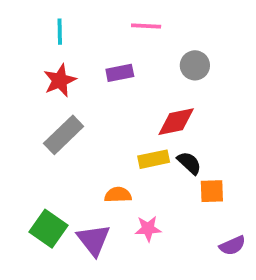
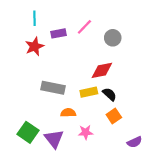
pink line: (146, 26) -> (84, 27), moved, turned -49
purple rectangle: (120, 73) -> (58, 33), moved
gray rectangle: (64, 135) -> (53, 88), moved, turned 55
orange square: (212, 191) -> (114, 116), moved, turned -32

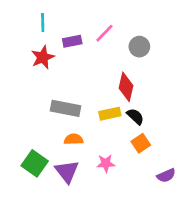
red diamond: (102, 70) -> (126, 87), turned -65
orange semicircle: (68, 113) -> (74, 139), moved

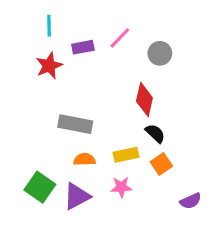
yellow rectangle: (110, 114) -> (126, 155), moved
purple triangle: (67, 171) -> (77, 196), turned 40

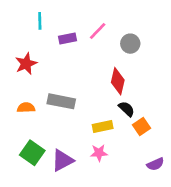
red star: (49, 66) -> (26, 64), moved
orange semicircle: (84, 159) -> (26, 108), moved
orange square: (161, 164) -> (142, 126), moved

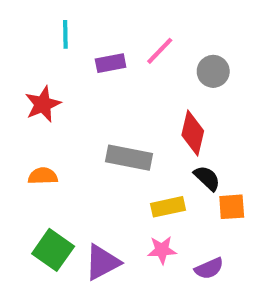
gray rectangle: (61, 101) -> (129, 158), moved
orange square: (142, 126) -> (232, 207), turned 30
purple semicircle: (155, 164) -> (209, 268), moved

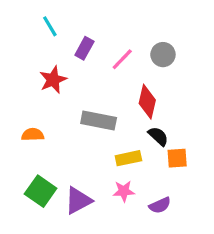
cyan line: (65, 34) -> (50, 26), turned -30
pink line: (160, 51) -> (122, 59), moved
purple rectangle: (111, 63) -> (84, 48), turned -50
red star: (43, 104) -> (53, 80), moved

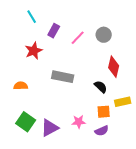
red diamond: (147, 102) -> (114, 67), moved
yellow rectangle: (128, 158) -> (123, 102), moved
orange square: (177, 158) -> (104, 112), moved

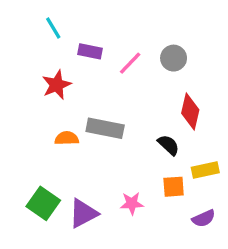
purple rectangle: (54, 31) -> (90, 51), turned 72
orange semicircle: (21, 86) -> (67, 138), moved
purple semicircle: (102, 131) -> (204, 218), moved

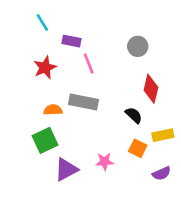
pink line: (130, 63) -> (89, 64), moved, turned -66
orange square: (174, 187) -> (138, 148), turned 30
green square: (43, 203) -> (45, 140), moved, turned 30

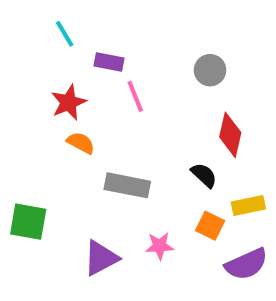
gray rectangle: (83, 102) -> (127, 185), moved
orange semicircle: (53, 110) -> (81, 143), moved, turned 30
green square: (45, 140) -> (28, 222), moved, turned 35
purple semicircle: (162, 173) -> (246, 264), size x1.5

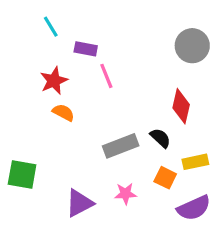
gray circle: (210, 70) -> (192, 46), moved, size x1.4
gray rectangle: (127, 185) -> (121, 146), moved, turned -32

